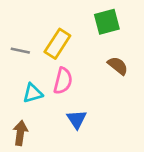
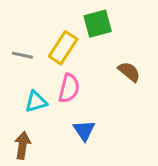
green square: (107, 22) -> (98, 24), moved

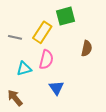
brown semicircle: (129, 72) -> (87, 48), turned 63
brown arrow: (22, 145) -> (15, 98), turned -48

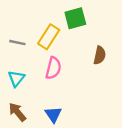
cyan triangle: (24, 69) -> (16, 78), moved, turned -35
blue triangle: (56, 88) -> (53, 114), moved

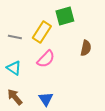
pink semicircle: (53, 68) -> (46, 59), turned 30
cyan triangle: (16, 78) -> (14, 68), turned -35

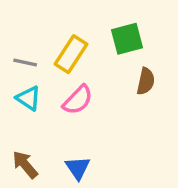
green square: (65, 16) -> (127, 39), moved
cyan triangle: (14, 68) -> (28, 98), moved

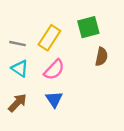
brown arrow: (25, 165) -> (17, 103), moved, turned 84
blue triangle: (78, 168) -> (54, 99), moved

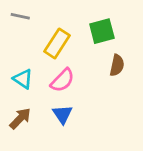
gray line: (17, 44) -> (20, 16), moved

